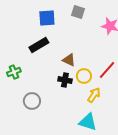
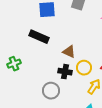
black rectangle: (39, 45) -> (39, 37), turned 54
gray circle: (32, 101) -> (51, 91), moved

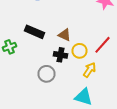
black rectangle: (39, 37) -> (34, 32), moved

